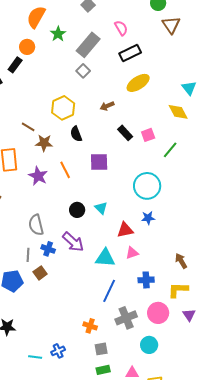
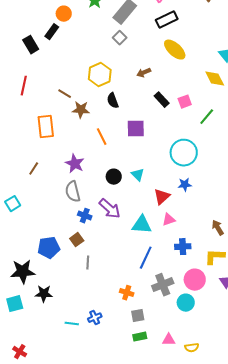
yellow ellipse: (138, 83) -> (175, 50), turned 75
purple star: (38, 176) -> (75, 164), moved
red triangle: (125, 230) -> (162, 197), turned -30
gray line: (28, 255) -> (88, 263), moved
cyan circle: (149, 345) -> (186, 303), moved

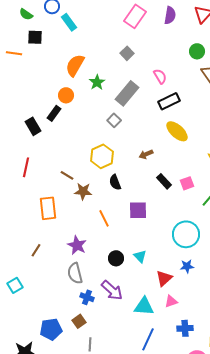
gray square: (120, 38) -> (114, 120), moved

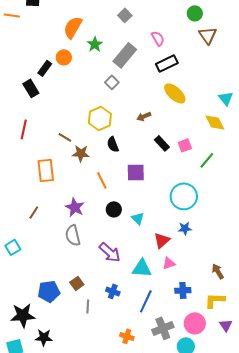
black rectangle: (54, 113) -> (45, 68), moved
black circle: (116, 258) -> (114, 209), moved
blue cross: (87, 297) -> (113, 291), moved

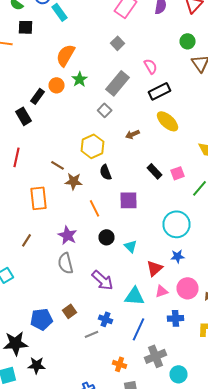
green star: (95, 44) -> (80, 79), moved
brown arrow: (144, 116) -> (132, 134), moved
gray line: (88, 306) -> (92, 334), moved, turned 64
pink circle: (195, 323) -> (188, 288), moved

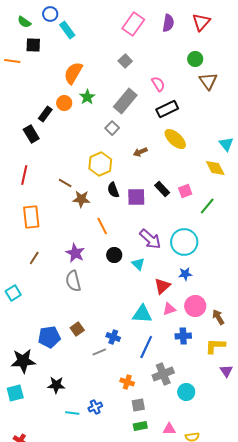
orange rectangle: (38, 198) -> (31, 217), moved
purple square: (128, 200) -> (136, 197), moved
purple arrow: (102, 280) -> (150, 239), moved
black star: (36, 365) -> (56, 385), moved

